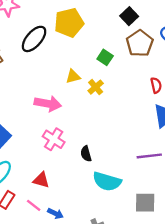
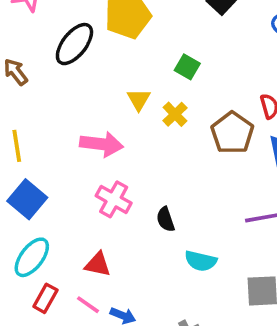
brown pentagon: (140, 43) -> (232, 133), moved
yellow triangle: (73, 76) -> (139, 99), turned -42
cyan semicircle: (107, 181) -> (201, 261), size x0.7

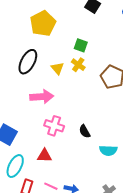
black ellipse: (74, 44) -> (28, 62), moved
yellow cross: (175, 114) -> (78, 65), moved
red triangle: (98, 264) -> (44, 156), moved

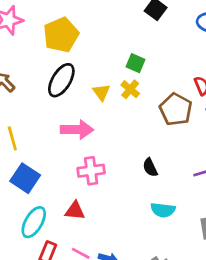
yellow pentagon: (43, 23) -> (61, 35), moved
pink cross: (54, 126) -> (91, 171), turned -30
black semicircle: (85, 131) -> (150, 167), moved

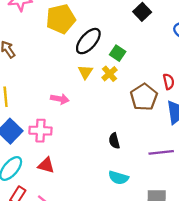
black ellipse: (61, 80) -> (88, 41), moved
pink arrow: (77, 130) -> (60, 99), size x0.7
pink cross: (91, 171) -> (40, 131), moved

